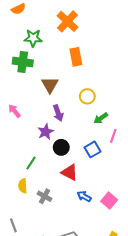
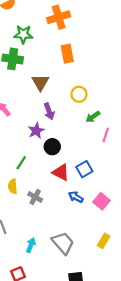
orange cross: (67, 21) -> (59, 17), turned 30
blue square: (92, 149) -> (84, 169), moved

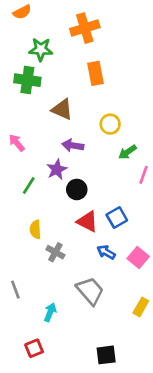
brown triangle: (40, 82) -> (62, 109), turned -36
purple arrow: (49, 111) -> (73, 145), turned 119
green line: (21, 163) -> (29, 185), moved
yellow semicircle: (13, 186) -> (35, 230), moved
gray trapezoid: (63, 243) -> (90, 291), moved

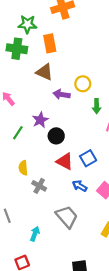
orange rectangle: (95, 73) -> (50, 43), moved
purple arrow: (73, 145) -> (61, 94), moved
green arrow: (127, 152) -> (97, 106), turned -56

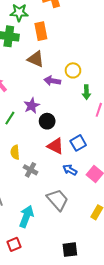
cyan arrow: (35, 234) -> (26, 216), size x1.5

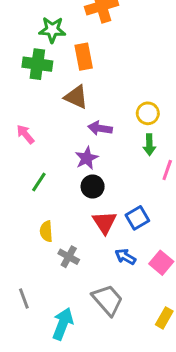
yellow circle: (73, 70) -> (148, 113), moved
purple star: (32, 106) -> (87, 158), moved
red triangle: (55, 146) -> (105, 222), turned 30

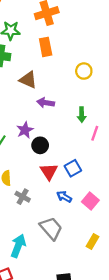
orange rectangle: (84, 57) -> (46, 47), moved
yellow circle: (148, 113) -> (84, 71), moved
purple star: (87, 158) -> (25, 130), moved

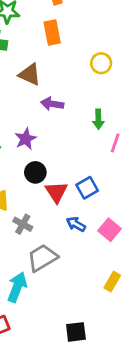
black circle: (40, 145) -> (35, 172), moved
gray trapezoid: (51, 228) -> (42, 258), moved, turned -80

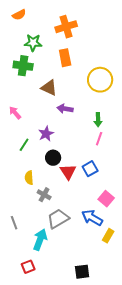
yellow circle: (101, 63) -> (100, 80), size x1.6
pink line: (115, 143) -> (99, 139), moved
blue arrow: (76, 224) -> (92, 218), moved, size x1.5

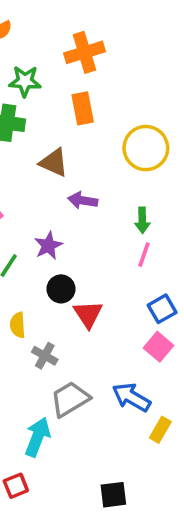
blue square: (90, 169) -> (162, 309), moved
pink square: (106, 199) -> (159, 347), moved

